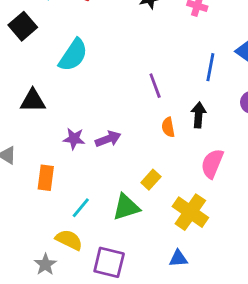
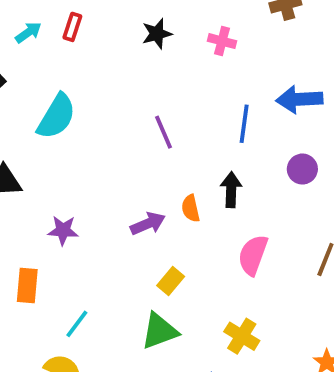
purple line: (155, 86) -> (163, 132), moved
purple arrow: (108, 139) -> (148, 224), moved
green triangle: (126, 207) -> (159, 331), moved
yellow cross: (190, 212) -> (242, 336), moved, size x0.7

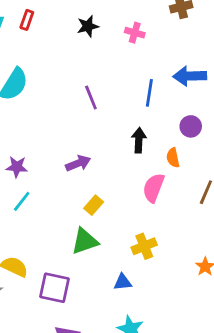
orange semicircle: (191, 208) -> (173, 158), moved
cyan line: (77, 324) -> (22, 201), moved
yellow cross: (242, 336) -> (144, 246), turned 35

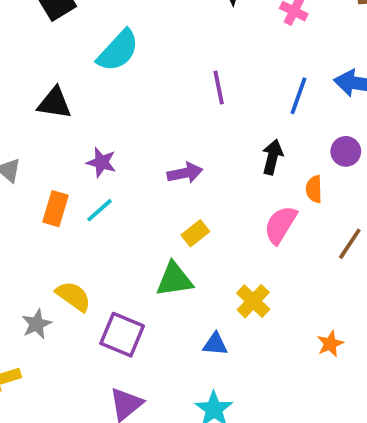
yellow cross: (144, 246) -> (253, 301), turned -35

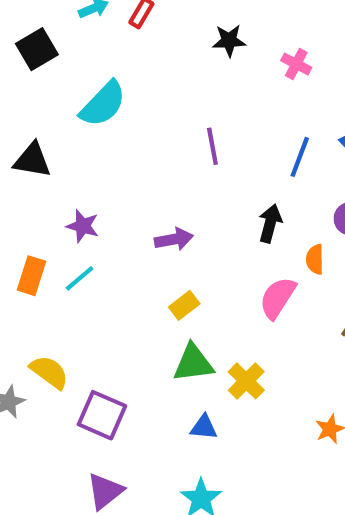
green triangle: (174, 279) -> (193, 363), moved

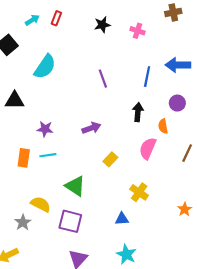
cyan line: (80, 278) -> (48, 155), turned 42
yellow rectangle: (184, 305) -> (110, 159), moved
green triangle: (193, 363) -> (75, 186), moved, turned 50

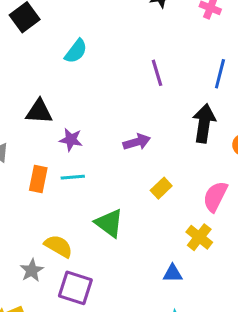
cyan semicircle: (45, 67) -> (76, 51), size x0.7
black triangle: (14, 100) -> (39, 112), moved
black arrow: (138, 112) -> (204, 123), size x1.4
pink semicircle: (148, 148) -> (215, 197), moved
purple square: (70, 221) -> (75, 288), moved

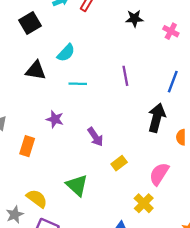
black triangle: (39, 112) -> (36, 70), moved
purple arrow: (137, 142) -> (95, 137), moved, turned 66
cyan line: (73, 177) -> (78, 84), moved

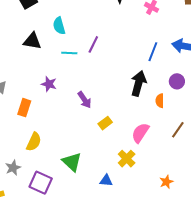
cyan semicircle: (66, 53) -> (59, 26), turned 120
purple line: (125, 76) -> (93, 44), moved, turned 36
green triangle: (77, 185) -> (72, 162), moved
yellow semicircle: (37, 198) -> (34, 142), moved, turned 78

